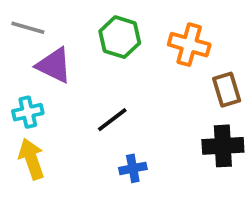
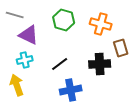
cyan cross: (28, 112) -> (25, 60), moved
black cross: (223, 146) -> (100, 64), moved
blue cross: (133, 168) -> (71, 90), size x1.5

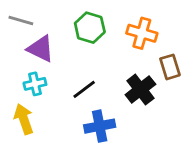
black cross: (100, 64) -> (140, 89), turned -35

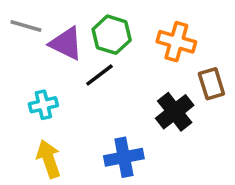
purple triangle: (41, 49) -> (66, 43), moved
black line: (84, 89) -> (99, 75), moved
yellow arrow: (24, 119) -> (49, 159), moved

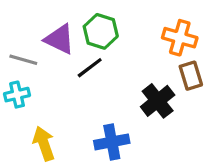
gray line: (26, 26) -> (23, 60), moved
orange cross: (176, 42) -> (180, 38), moved
cyan cross: (43, 105) -> (17, 95), moved

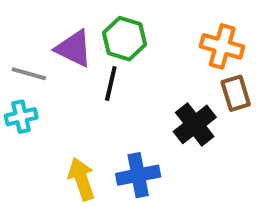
black line: (90, 68) -> (111, 83), turned -40
yellow arrow: (44, 144) -> (82, 179), moved

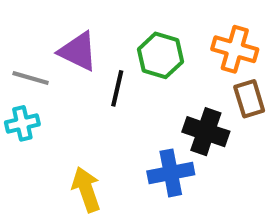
green hexagon: (124, 39) -> (160, 55), moved
black cross: (195, 124) -> (206, 132), turned -33
blue cross: (138, 175) -> (171, 173), moved

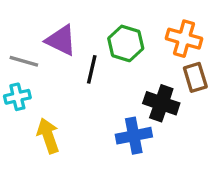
yellow arrow: (86, 189) -> (48, 136), moved

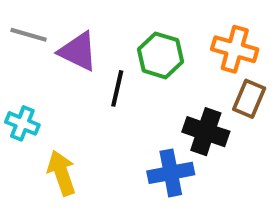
gray line: (24, 61) -> (29, 35), moved
brown rectangle: (195, 77) -> (249, 99), turned 40
cyan cross: (17, 97) -> (22, 123), turned 35

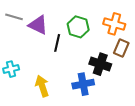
cyan cross: (22, 123) -> (11, 69), moved, turned -35
yellow arrow: (62, 173) -> (42, 86), moved

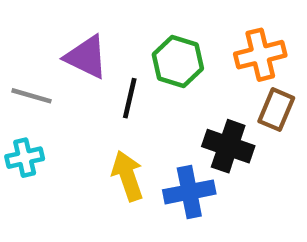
gray line: (14, 17) -> (31, 96), moved
orange cross: (114, 24) -> (260, 55), turned -30
yellow arrow: (42, 86) -> (128, 176), moved

